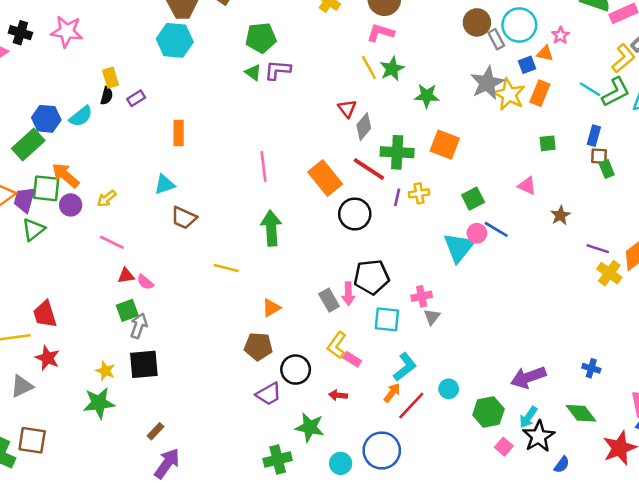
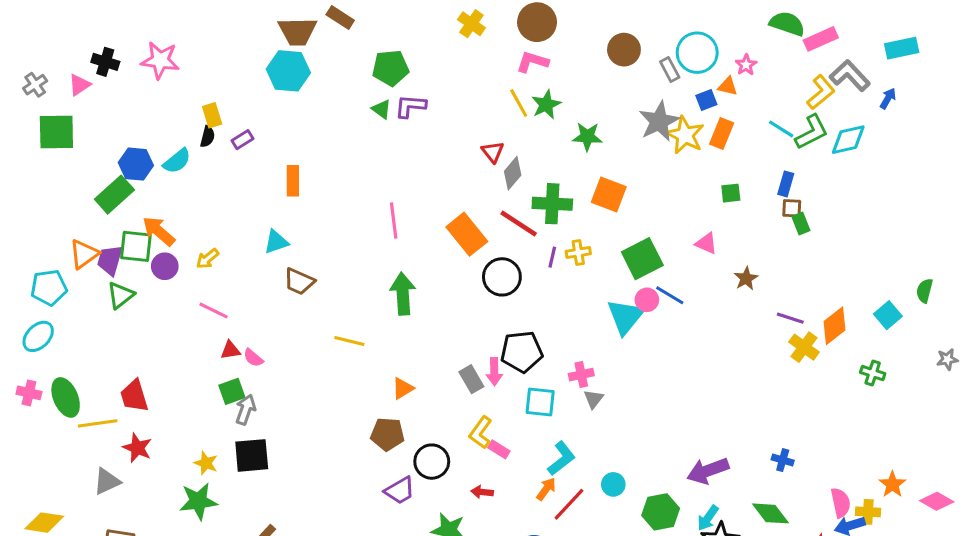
brown circle: (477, 22) -> (624, 50), moved
green square: (473, 199) -> (642, 259), size x1.5

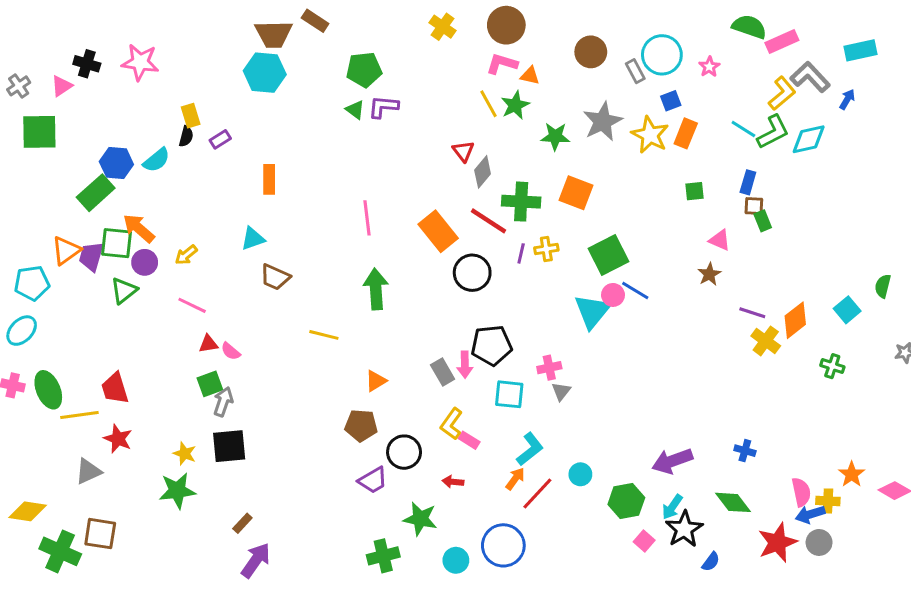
orange triangle: (728, 86) -> (530, 76), moved
gray star: (659, 121) -> (603, 122), moved
pink triangle: (706, 243) -> (720, 240), moved
green triangle: (121, 295) -> (124, 291), moved

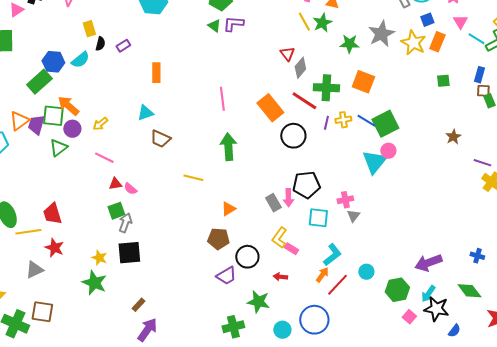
yellow rectangle: (191, 116) -> (89, 29), moved
pink triangle: (720, 240) -> (460, 22), moved, turned 35
blue line: (635, 291) -> (366, 121), moved
green star: (177, 491) -> (94, 283), turned 30
black star: (684, 529) -> (436, 309), turned -30

